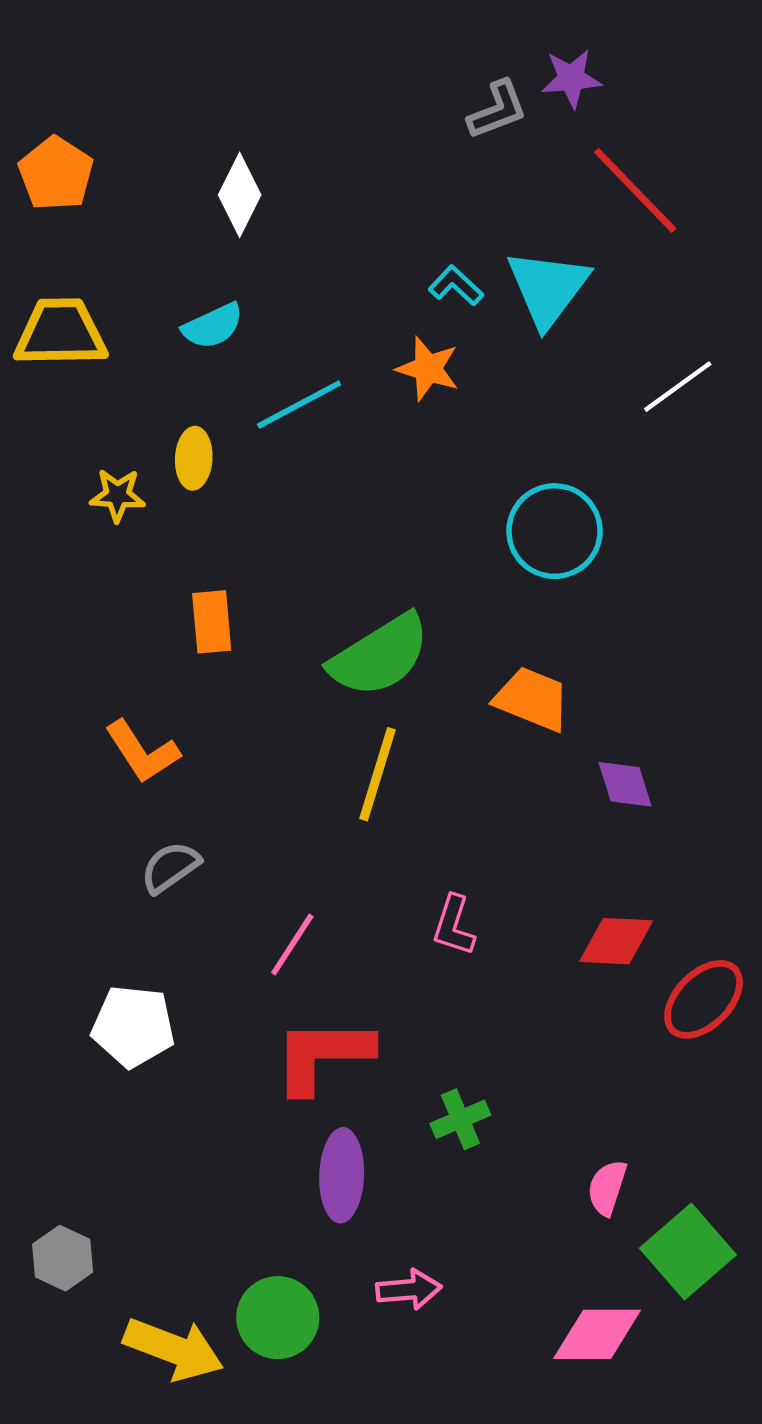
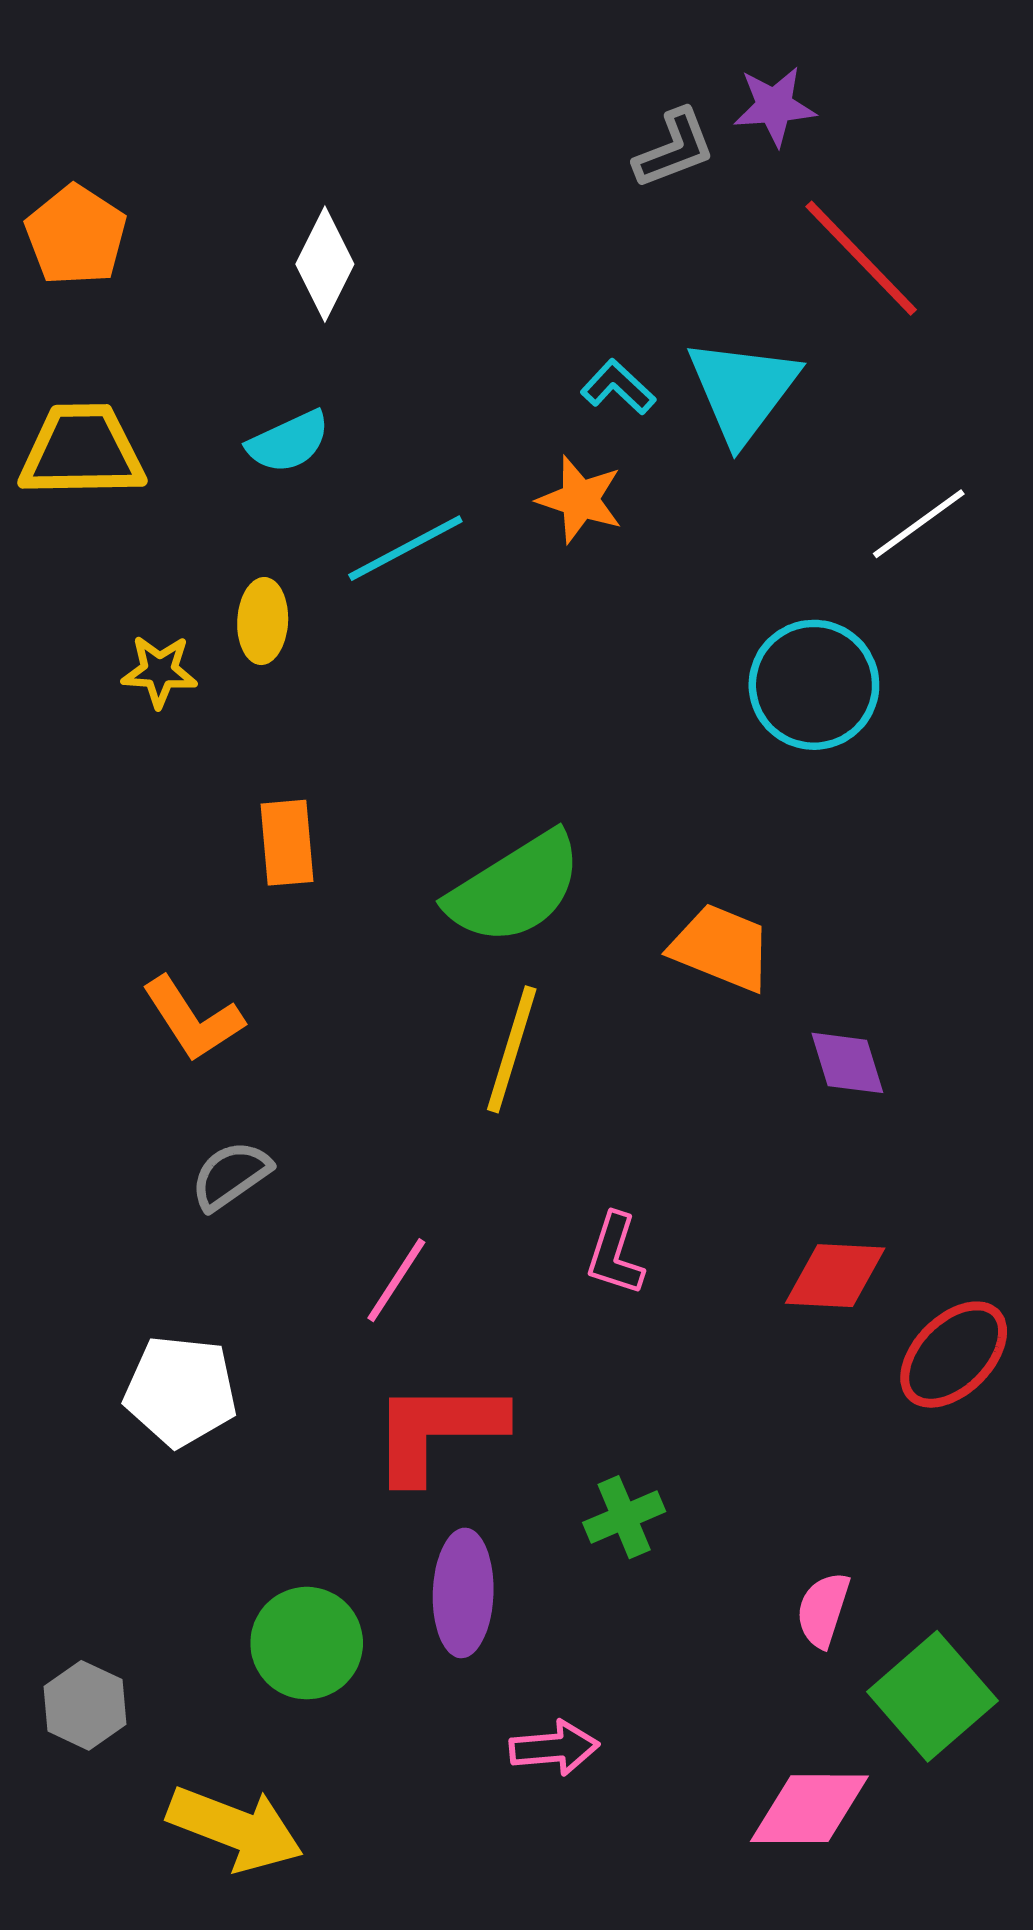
cyan circle: (555, 531) -> (814, 685), moved
green circle: (278, 1318) -> (307, 1643), moved

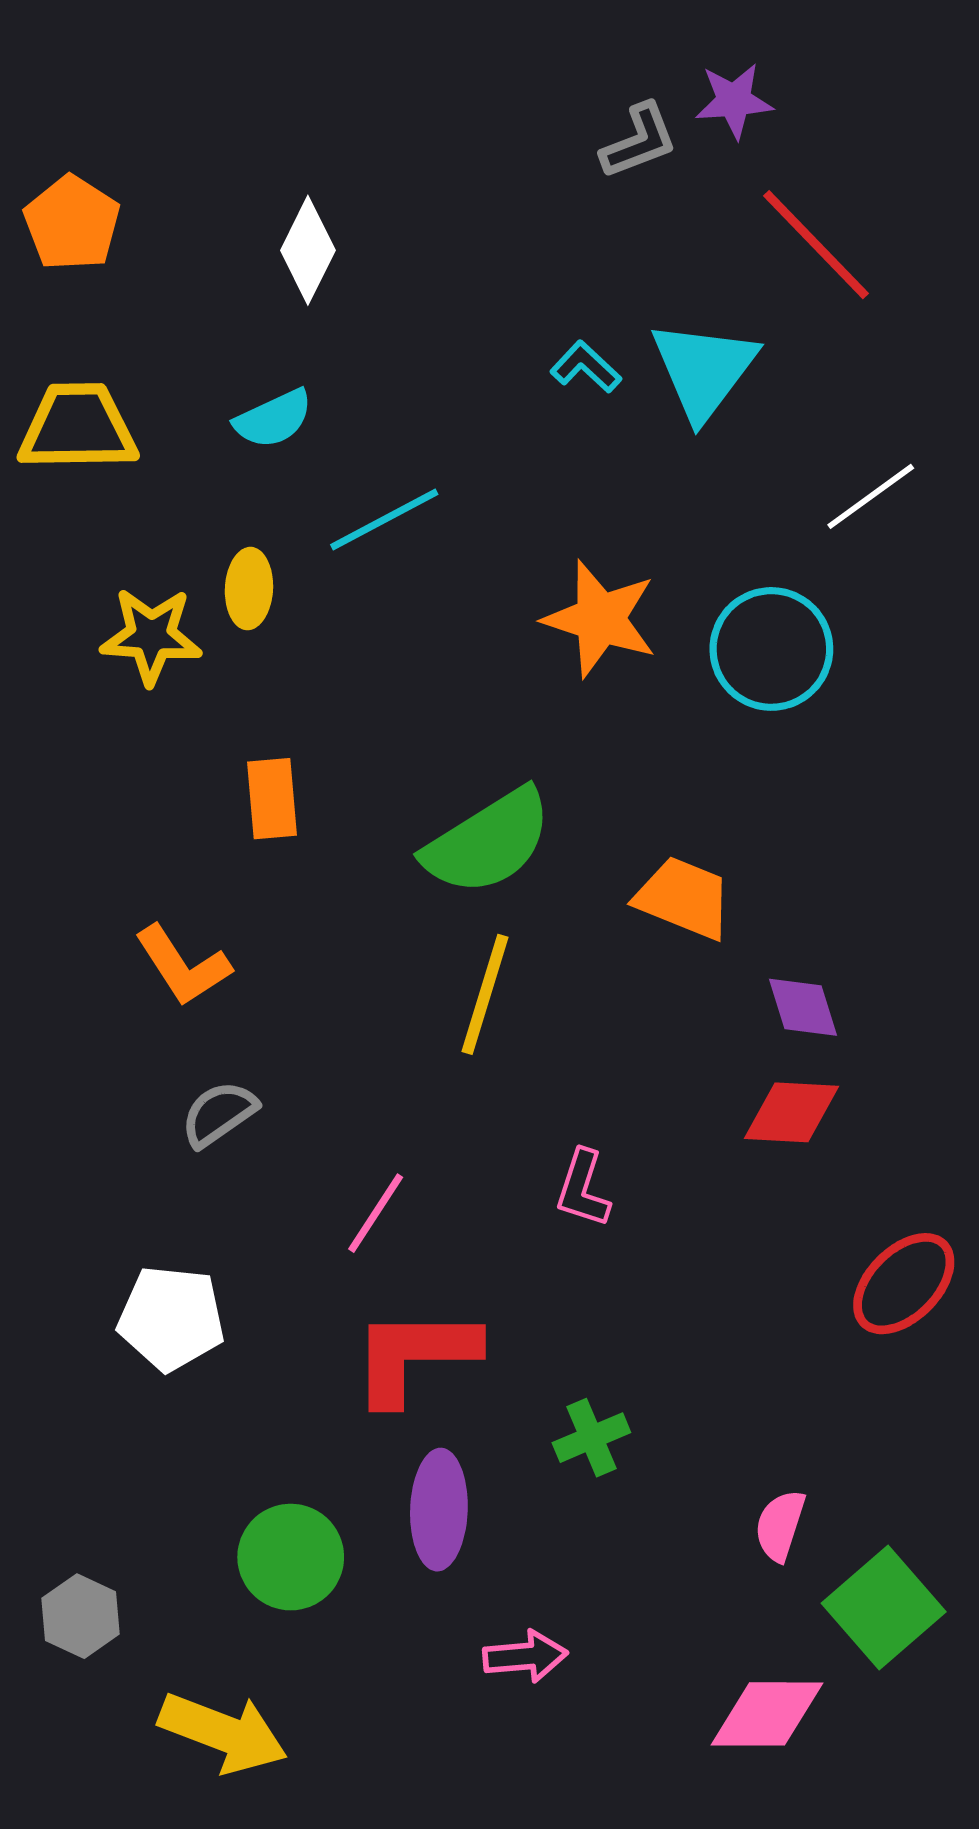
orange star: (580, 500) -> (600, 619), moved, size x1.4
yellow star: (159, 671) -> (151, 636), size x1.4
red diamond: (835, 1276) -> (792, 1112), moved

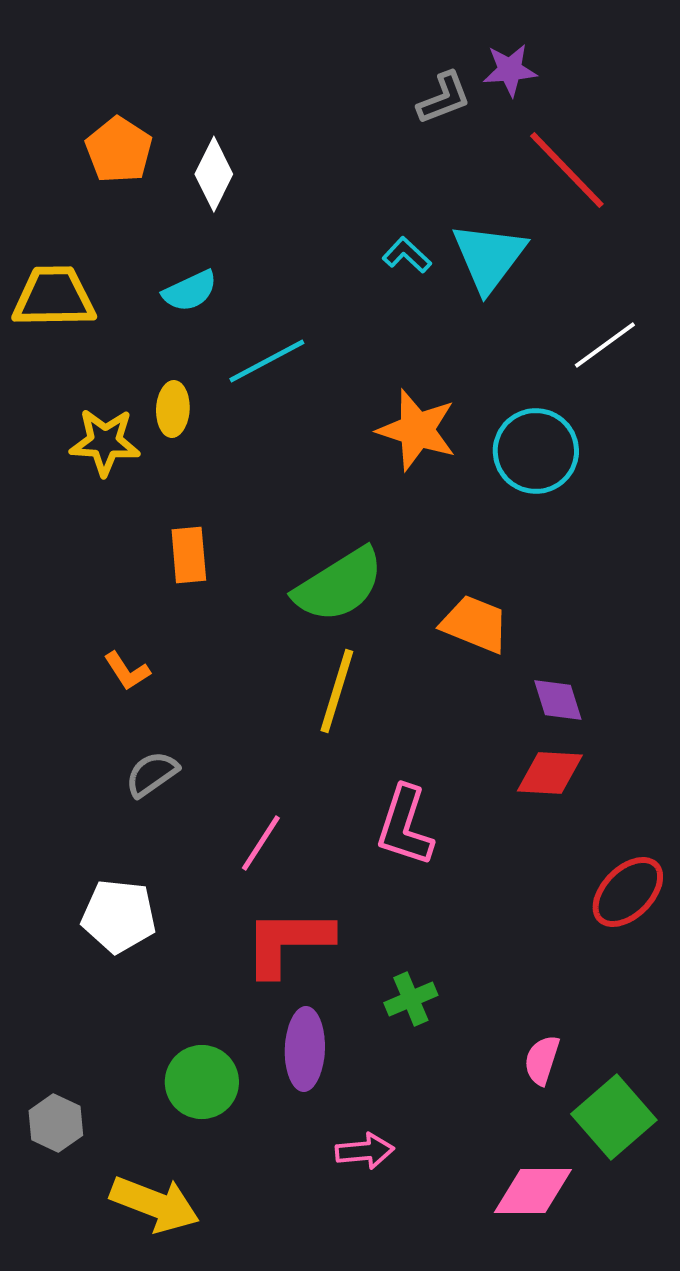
orange pentagon: (72, 223) -> (119, 150), moved
orange L-shape: (183, 966) -> (127, 671), size x0.7
pink L-shape: (583, 1189) -> (405, 826), size x1.5

